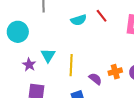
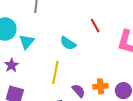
cyan semicircle: (79, 20) -> (68, 43), moved, turned 42
cyan triangle: (48, 55) -> (27, 42), moved

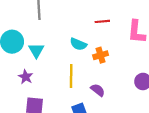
red line: (95, 26) -> (102, 21), turned -56
orange cross: (100, 86) -> (101, 55), moved

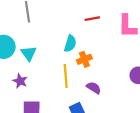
cyan semicircle: (78, 44) -> (70, 44), turned -91
orange cross: (101, 55) -> (84, 59), moved

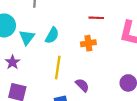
cyan semicircle: (70, 44) -> (52, 35), moved
orange cross: (84, 59) -> (88, 43), moved

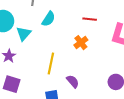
cyan semicircle: (52, 35) -> (49, 19), moved
orange cross: (88, 43) -> (81, 43), turned -32

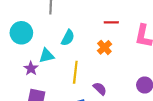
cyan semicircle: (49, 19) -> (68, 38), moved
cyan triangle: (24, 34) -> (47, 56), moved, turned 42

